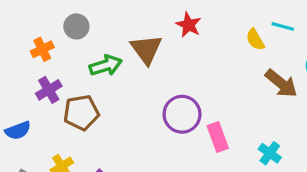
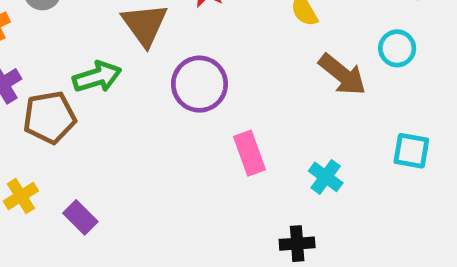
green arrow: (106, 65) -> (97, 77), moved
purple circle: (182, 114) -> (199, 84), moved

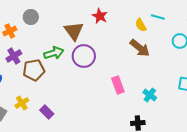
brown arrow: (342, 75) -> (140, 48), moved
purple circle: (199, 84) -> (84, 56), moved

